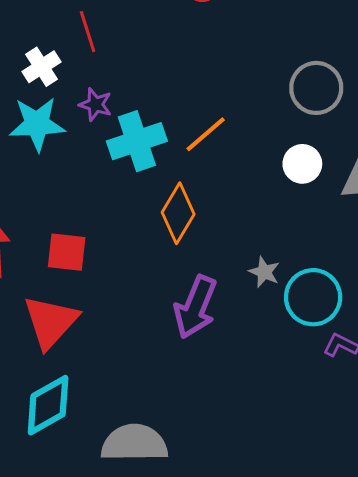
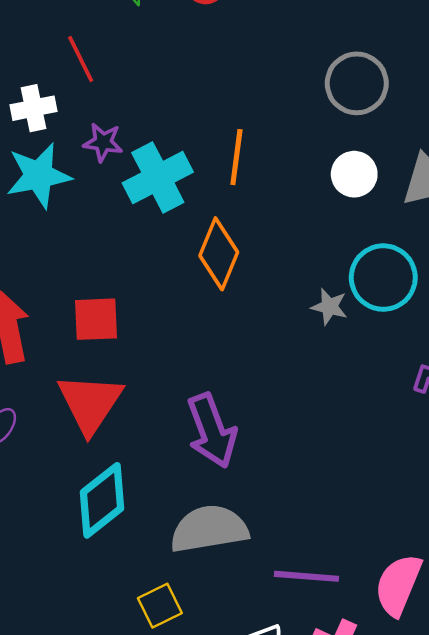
white cross: (42, 67) -> (34, 108), turned 30
orange line: (206, 134) -> (236, 157), turned -33
cyan circle: (313, 297) -> (383, 278), moved
purple arrow: (195, 307) -> (212, 431), moved, turned -34

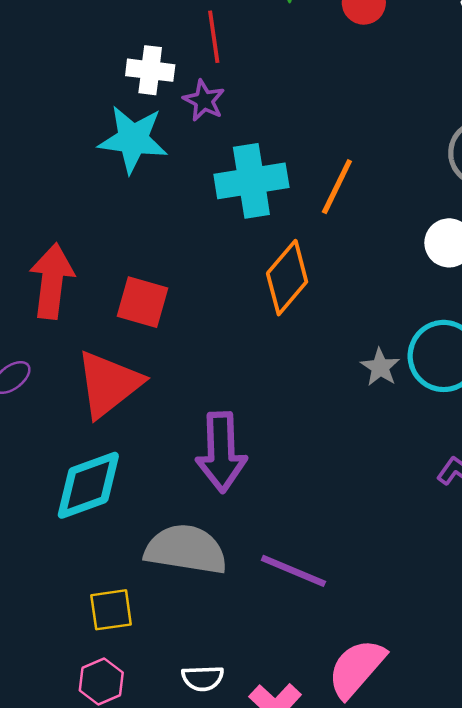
purple star: (103, 142) -> (204, 101), moved
purple line: (307, 576) -> (293, 571), moved

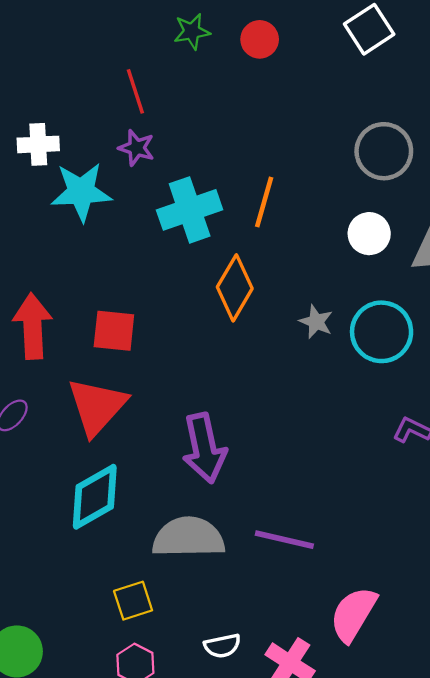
white cross: (150, 70) -> (38, 144), moved
gray star: (380, 367) -> (316, 322), moved

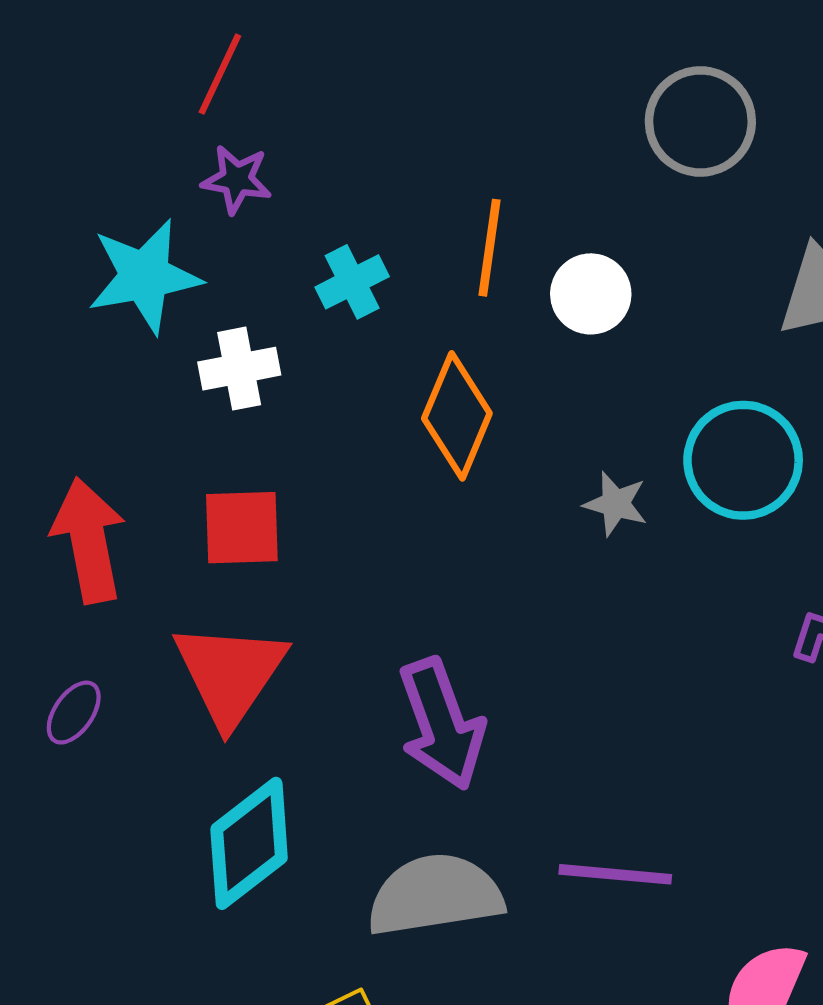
red line: (135, 91) -> (220, 74), turned 51
white cross: (38, 144) -> (239, 369), moved
cyan cross: (190, 210) -> (352, 282), size x0.6
white circle: (369, 234) -> (591, 294), moved
gray star: (316, 322) -> (616, 504), moved

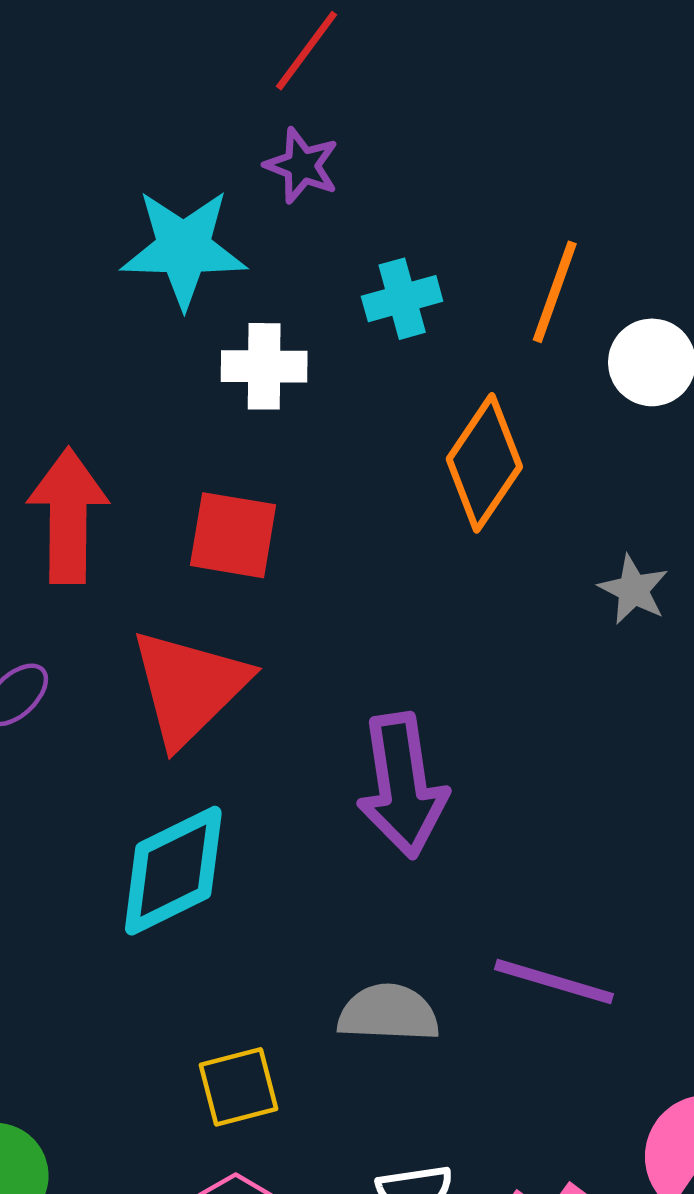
gray semicircle: (435, 895) -> (388, 1013), moved, size x0.7

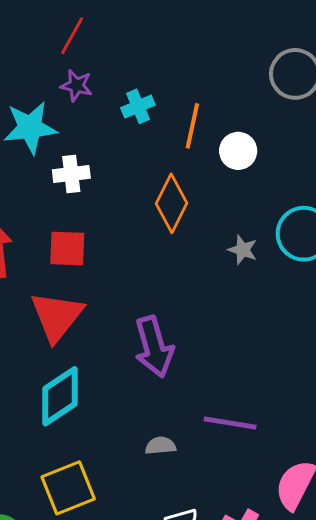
cyan cross: (402, 299) -> (138, 106), moved
gray semicircle: (388, 1013) -> (161, 446), size x0.7
yellow square: (239, 1087) -> (68, 488), moved, size x1.5

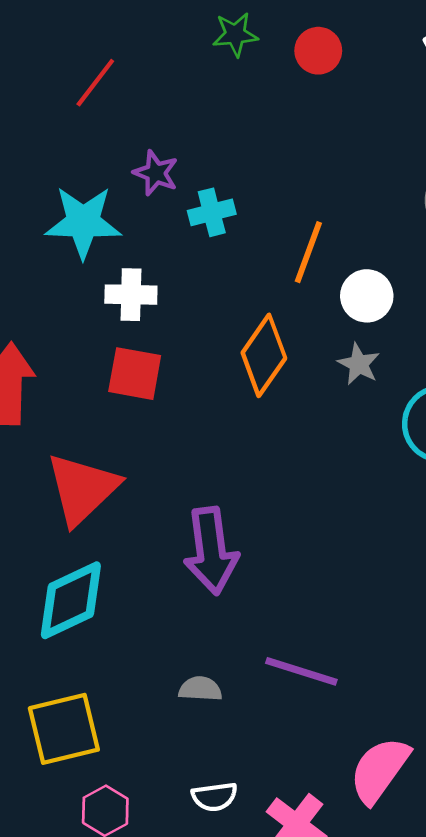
red line: (72, 36) -> (95, 83), moved
cyan cross: (138, 106) -> (212, 212), moved
red square: (67, 248) -> (135, 374), moved
gray star: (243, 250) -> (359, 364), moved

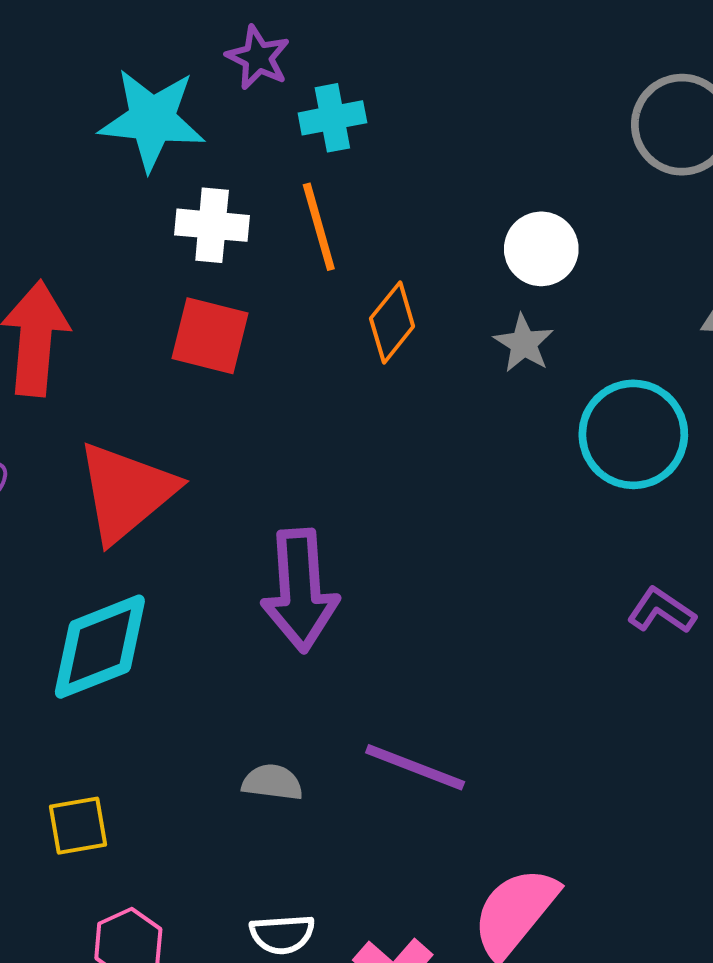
orange line: (308, 252) -> (319, 227), moved, turned -40
orange diamond: (264, 355) -> (392, 322), size x0.7
yellow square: (64, 729) -> (78, 826), size x0.6

